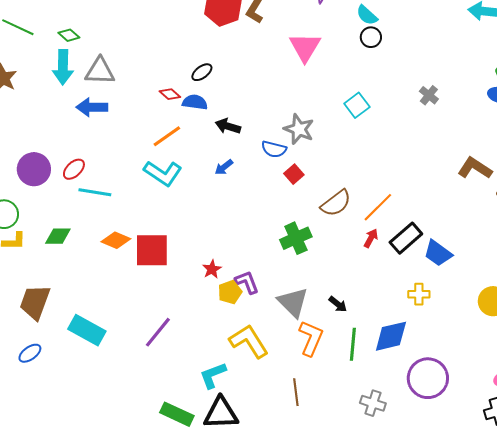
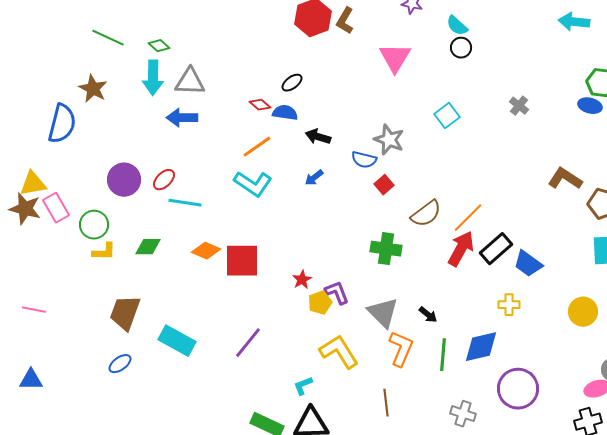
green cross: (296, 238) -> (386, 249), turned 32
red arrow: (371, 238) -> (461, 249), size x1.8
cyan L-shape: (213, 375) -> (303, 386), size x0.7

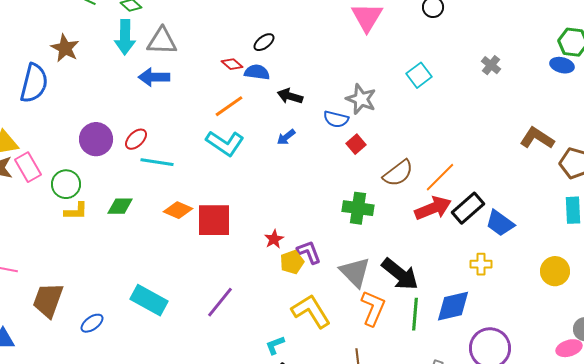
red arrow: (461, 249) -> (433, 208), turned 39
brown trapezoid: (125, 313) -> (48, 300), moved
black arrow: (428, 315) -> (400, 274), size x2.0

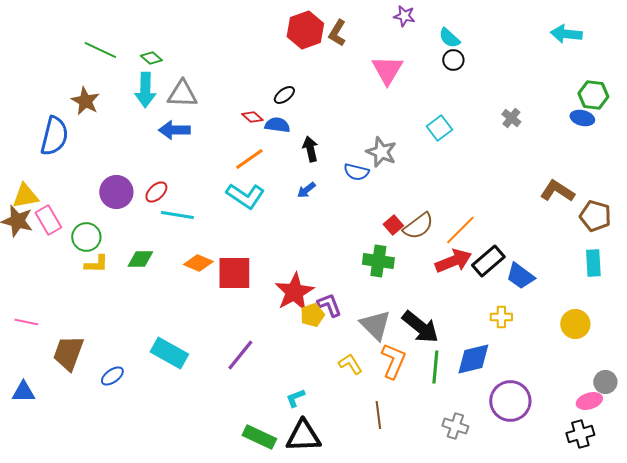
black arrow: (290, 96) -> (310, 149), turned 60
red square: (356, 144) -> (393, 225), moved
red star: (274, 239) -> (294, 292), size x2.0
yellow L-shape: (311, 311) -> (350, 364), moved, size x0.6

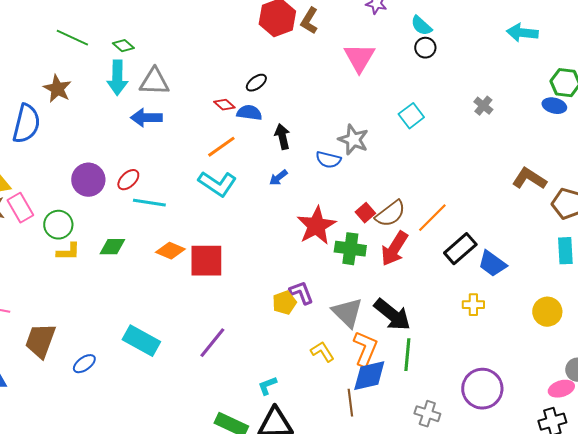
cyan arrow: (566, 34) -> (522, 33), moved
red arrow: (453, 261) -> (394, 249), moved, turned 144
red star: (294, 292) -> (316, 226), moved
blue diamond: (473, 359) -> (369, 376), moved

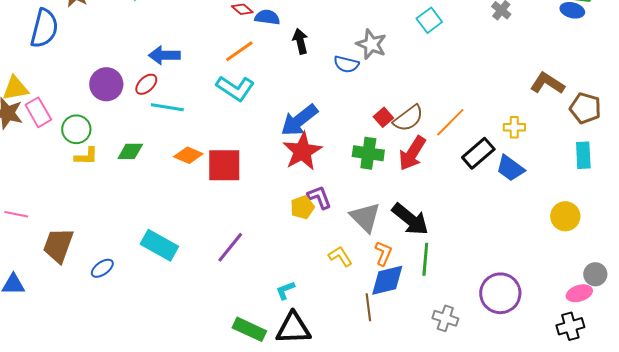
blue arrow: (146, 118) -> (164, 55), moved
blue arrow: (278, 178) -> (299, 120), moved, size x2.0
red star: (316, 226) -> (302, 151), moved
yellow cross: (473, 305) -> (514, 127), moved
orange L-shape: (365, 349) -> (383, 253), size x0.7

